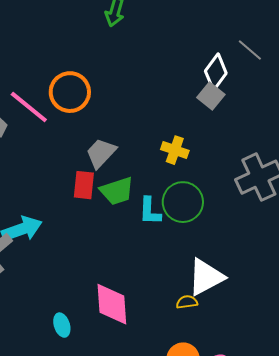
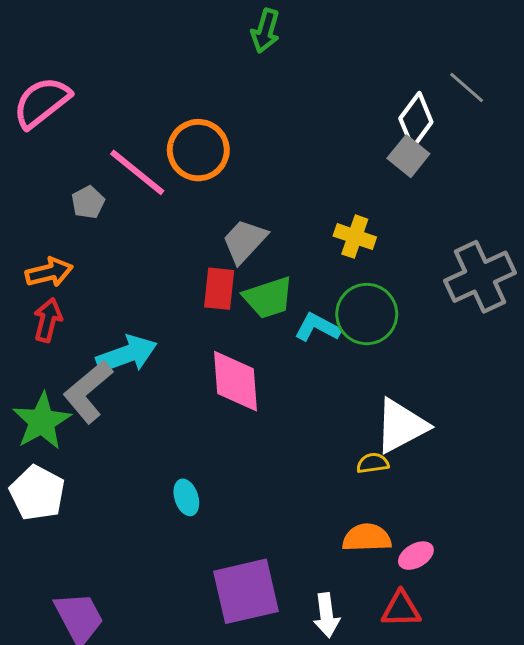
cyan L-shape: (150, 211) -> (318, 327), turned 116
pink diamond: (112, 304) -> (236, 381), moved

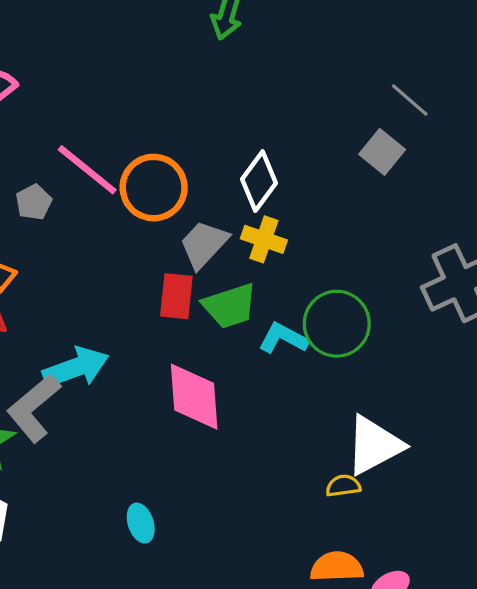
gray line: (467, 87) -> (410, 100), moved
white diamond: (416, 120) -> (259, 181), moved
orange circle: (198, 150) -> (154, 188), moved
yellow cross: (355, 237) -> (264, 239), moved

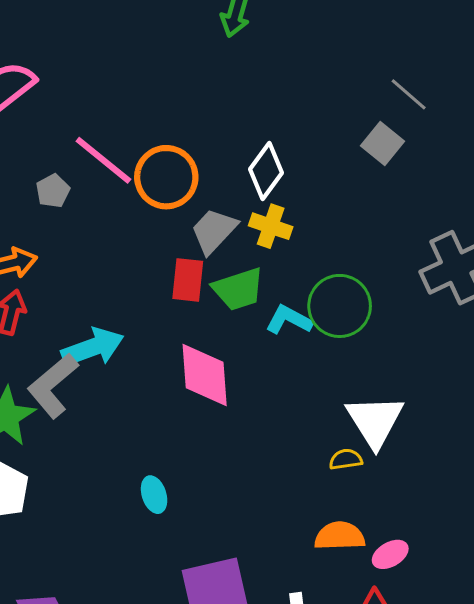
white triangle: (374, 445) -> (375, 421), turned -34

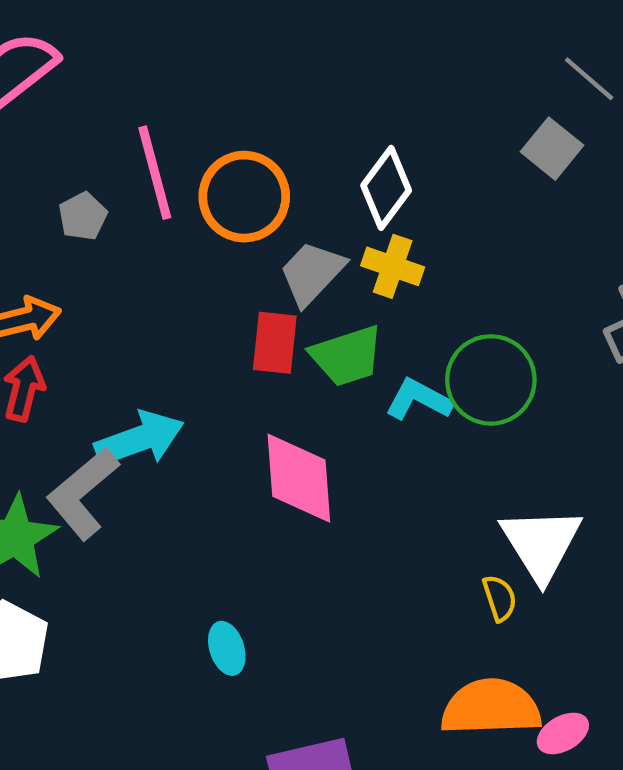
pink line: (103, 160) -> (155, 173), turned 36
yellow semicircle: (346, 459) -> (500, 598), turned 80
orange semicircle: (340, 536) -> (491, 707), size x1.4

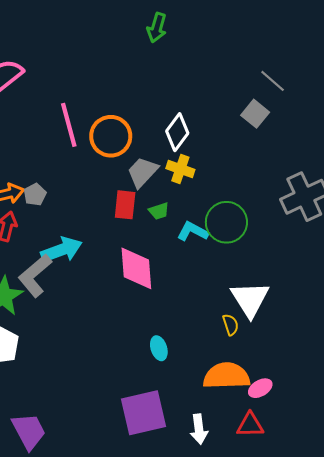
gray pentagon: (83, 216) -> (35, 195), moved
green trapezoid: (347, 356) -> (159, 211), size x0.6
cyan ellipse: (227, 648) -> (159, 348), moved

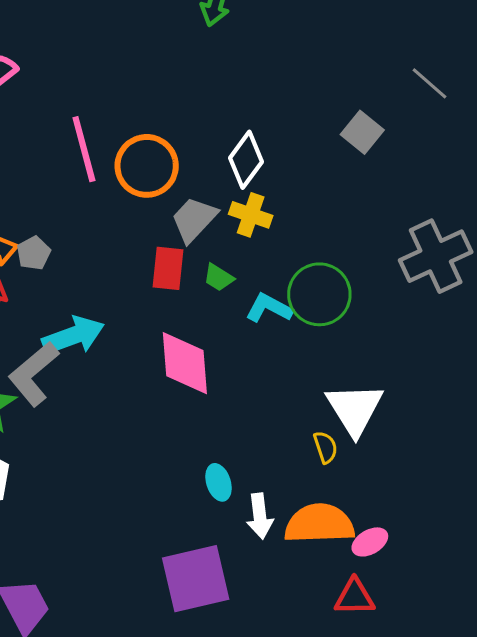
gray line: (273, 81) -> (429, 83), moved
green trapezoid: (159, 211) -> (219, 278), turned 50
white arrow: (199, 429) -> (260, 516), moved

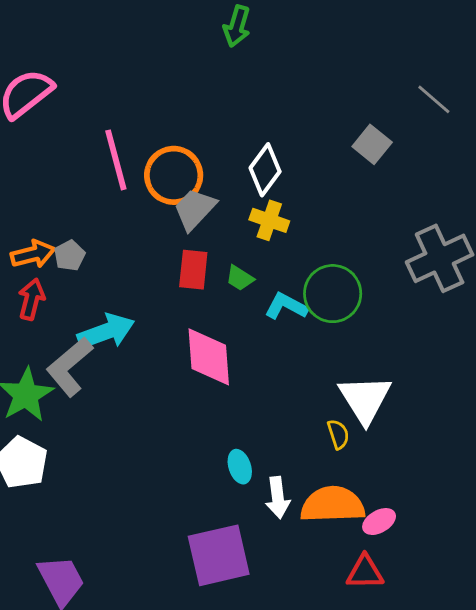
gray trapezoid: (194, 219) -> (195, 209), moved

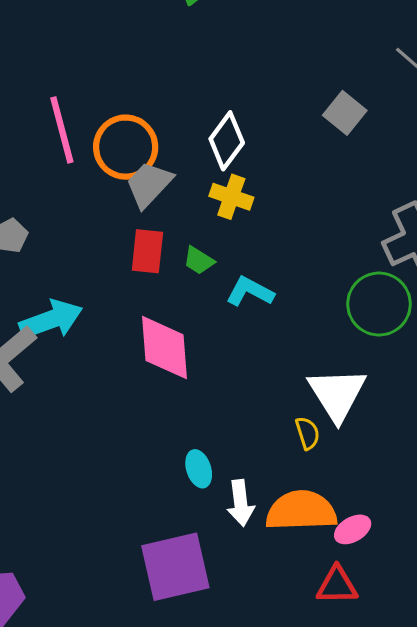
green circle: (333, 294) -> (379, 304), moved

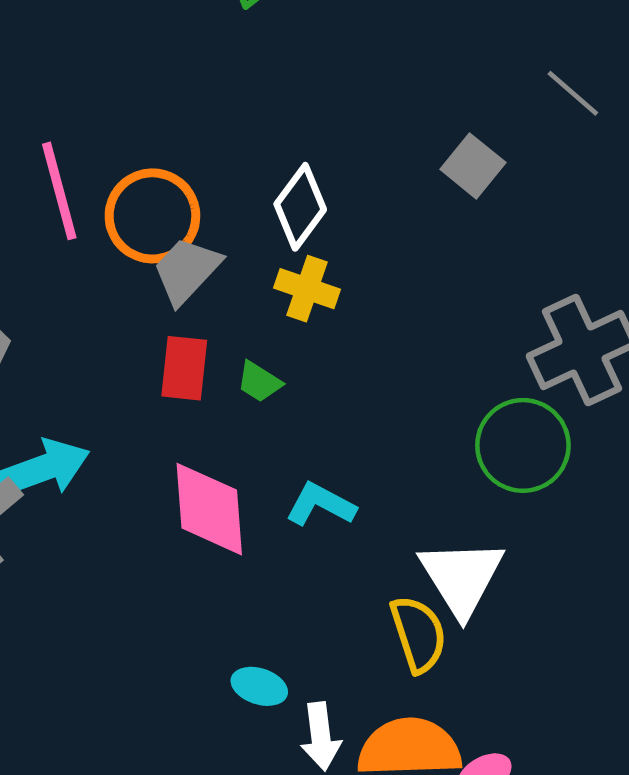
cyan L-shape: (250, 292) -> (321, 505), moved
yellow semicircle: (307, 433) -> (418, 634), size x1.6
cyan ellipse: (199, 469) -> (259, 686), turned -54

